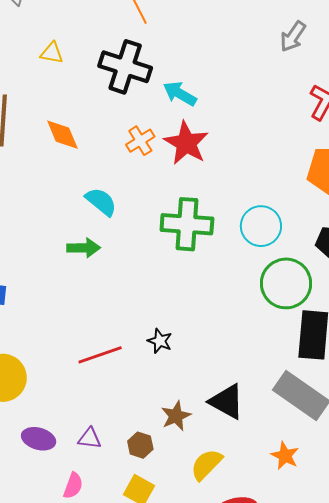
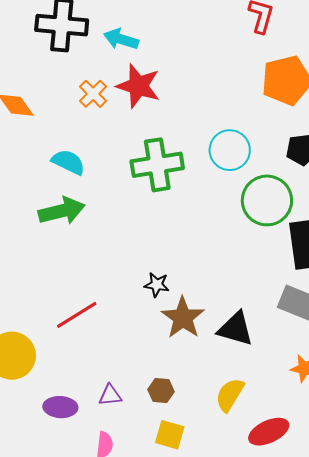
green arrow: (84, 248) -> (62, 211), size x1.4
red line: (100, 355) -> (77, 315), moved
brown star: (176, 416) -> (183, 318), moved, size x1.4

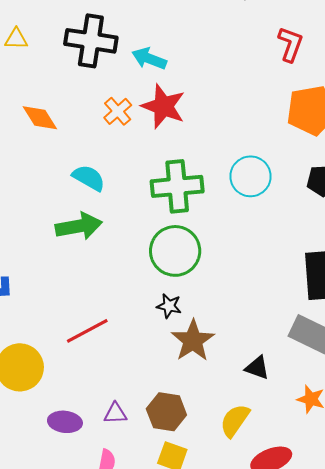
green circle: (267, 200) -> (175, 251), moved
black triangle: (236, 329) -> (257, 368), moved, size x0.7
brown hexagon: (161, 391) -> (166, 412), size x1.5

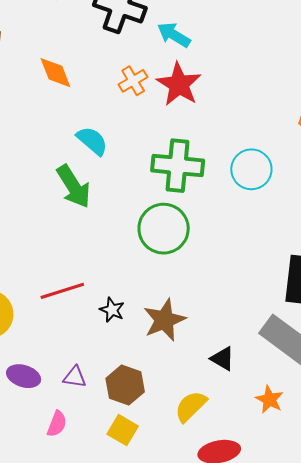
green arrow: (79, 226) -> (74, 186), turned 57
black star: (169, 306) -> (112, 310), moved

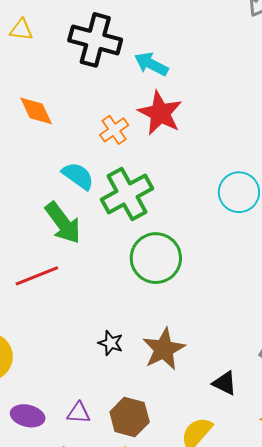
orange cross: (133, 81) -> (114, 130), moved
green cross: (178, 166) -> (127, 194), moved, turned -30
red line: (62, 291) -> (37, 276), moved

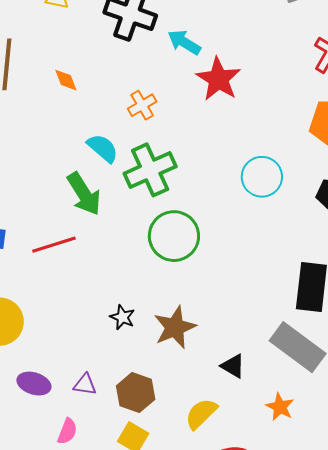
orange diamond: (36, 111) -> (66, 80), size x0.7
red star: (160, 113) -> (218, 79), moved

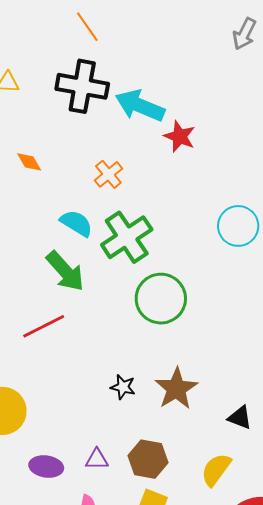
cyan arrow: (184, 42) -> (140, 106), size x1.4
red star: (218, 79) -> (180, 136), size x0.7

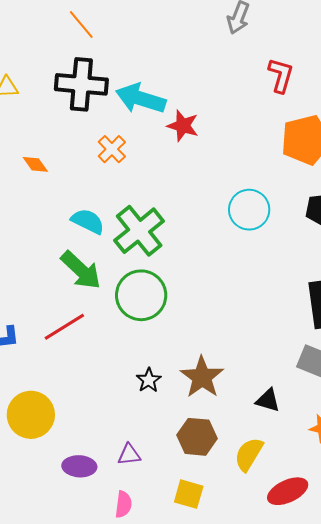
orange cross: (108, 174) -> (112, 149), moved
green circle: (161, 299) -> (141, 295), moved
black star: (123, 387) -> (149, 380), turned 30
brown hexagon: (148, 459) -> (197, 437), moved

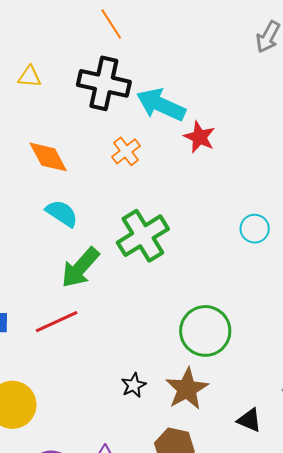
orange diamond: (35, 164) -> (48, 157), size x1.6
cyan circle: (249, 210) -> (255, 229), size x0.7
cyan semicircle: (88, 221) -> (62, 213), moved
green arrow: (81, 270) -> (80, 268), turned 81
green circle: (141, 295) -> (205, 331), moved

